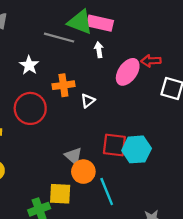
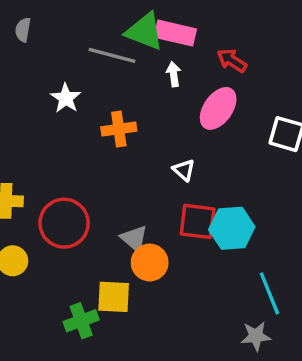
red arrow: (151, 61) -> (232, 60), moved, turned 36
white triangle: (88, 101) -> (184, 170), moved, turned -40
red circle: (30, 108) -> (64, 223), moved
cyan line: (107, 192) -> (269, 293), moved

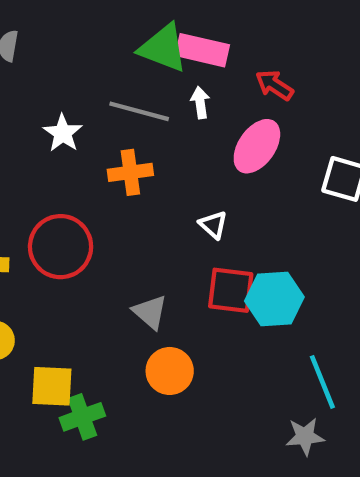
gray line: (112, 55) -> (139, 111), moved
red circle: (64, 223) -> (61, 247), moved
orange circle: (150, 263) -> (170, 371), moved
yellow square: (114, 297) -> (52, 386), moved

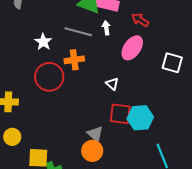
red circle: (61, 247) -> (49, 77), moved
gray triangle: (150, 312) -> (95, 134), moved

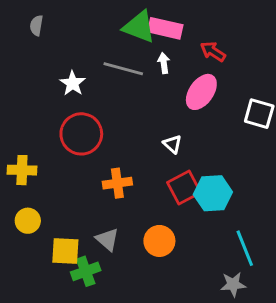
orange cross: (74, 60) -> (117, 183), moved
red square: (120, 114) -> (184, 187), turned -35
gray triangle: (95, 134) -> (107, 240), moved
orange circle: (92, 151) -> (159, 241), moved

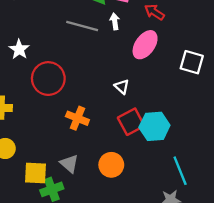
white star: (73, 83) -> (19, 49), moved
orange cross: (117, 183) -> (77, 118), turned 30

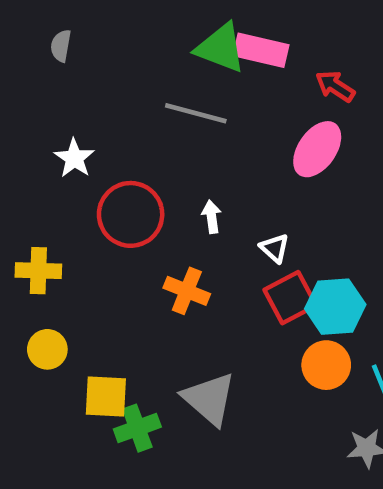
white arrow: (115, 21) -> (212, 217), moved
white triangle: (122, 87) -> (274, 248), moved
gray triangle: (69, 164) -> (209, 399), moved, size x1.5
orange circle: (111, 165) -> (326, 365), moved

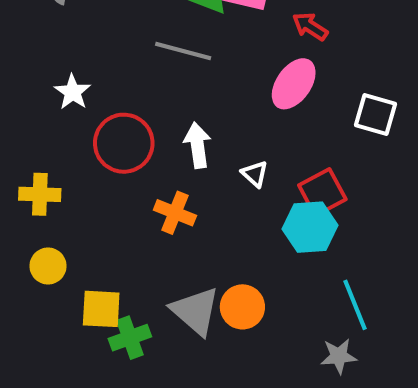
white arrow: (212, 217) -> (197, 145), size x1.5
red square: (290, 298) -> (322, 192), moved
orange circle: (326, 365) -> (242, 307), moved

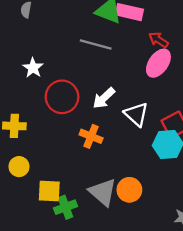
red arrow: (310, 26) -> (158, 40), moved
white arrow: (197, 145) -> (104, 98), turned -125
white triangle: (255, 174) -> (136, 114), size x1.6

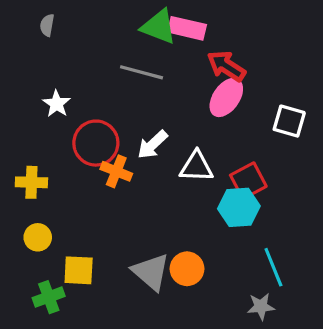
red arrow: (158, 40) -> (226, 66), size x1.4
white triangle: (136, 114) -> (196, 167), turned -40
orange cross: (91, 136) -> (116, 171), moved
green cross: (65, 207) -> (49, 297), moved

